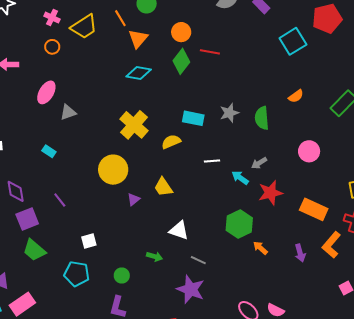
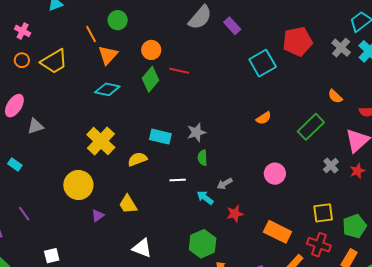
yellow trapezoid: (84, 27) -> (54, 61), moved
green semicircle: (262, 118) -> (202, 158), moved, size x0.7
red star: (270, 193) -> (235, 214), size x0.7

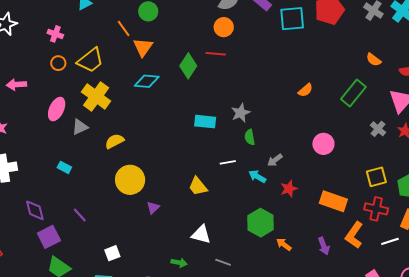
orange circle: (151, 50) -> (224, 27), moved
cyan square: (263, 63) -> (292, 19), moved, turned 32
yellow cross: (101, 141) -> (96, 96), moved
yellow semicircle: (137, 159) -> (114, 141), moved
yellow trapezoid: (128, 204) -> (198, 186), moved

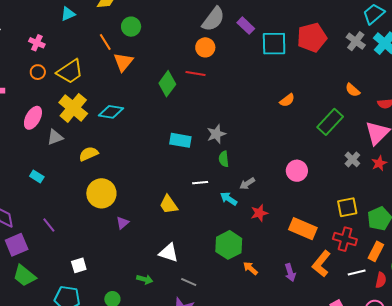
cyan diamond: (147, 81) -> (111, 112), moved
orange semicircle: (305, 90) -> (287, 100), moved

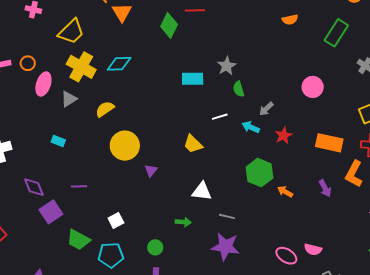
orange circle: (38, 72) -> (28, 63), moved
orange semicircle: (287, 100) -> (290, 20), turned 35
purple line: (49, 225) -> (79, 186), turned -42
green trapezoid: (24, 276) -> (78, 240), moved

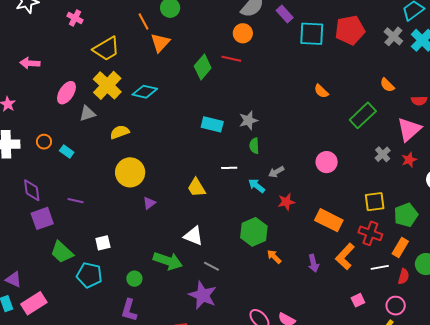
orange semicircle: (290, 20) -> (321, 91), turned 42
orange circle: (28, 63) -> (44, 142), moved
green arrow: (183, 222) -> (168, 261), size x1.8

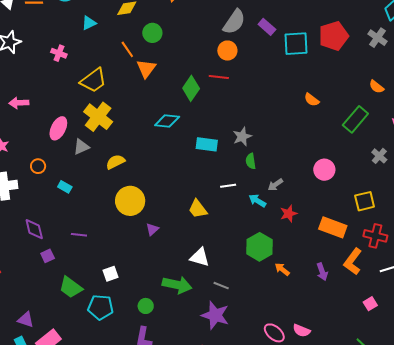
cyan diamond: (145, 92) -> (167, 121), moved
orange circle: (44, 142) -> (38, 166), moved
yellow square: (375, 202) -> (365, 201), moved
purple square: (42, 218) -> (48, 256), size x0.6

